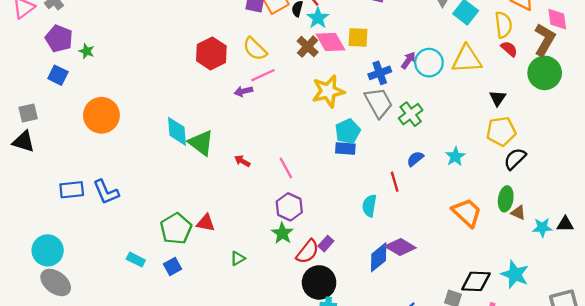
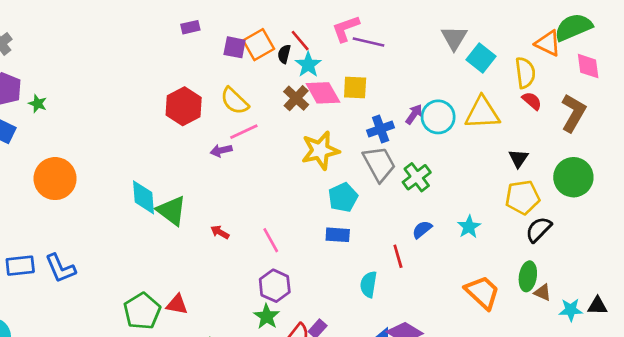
brown L-shape: (545, 40) -> (573, 113), moved
green circle: (545, 73) -> (573, 177), moved
blue rectangle: (345, 148) -> (338, 235), moved

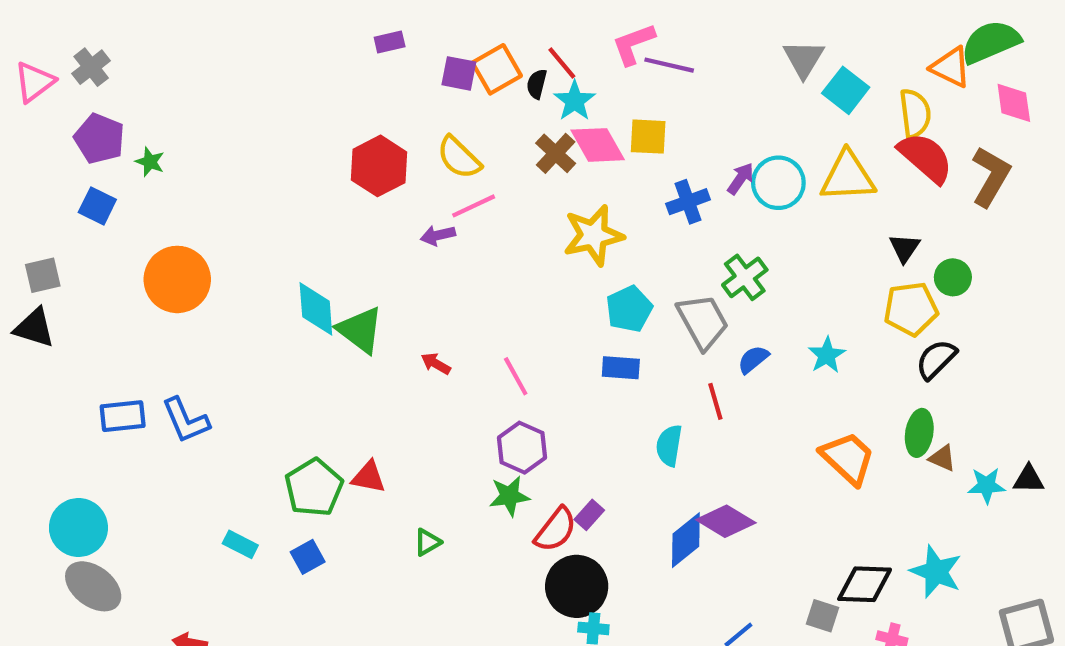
red semicircle: (532, 101) -> (926, 158), size x1.8
gray trapezoid: (379, 164) -> (703, 322), moved
green circle: (573, 177) -> (953, 277), moved, size x0.6
green star: (267, 317) -> (509, 496), turned 30

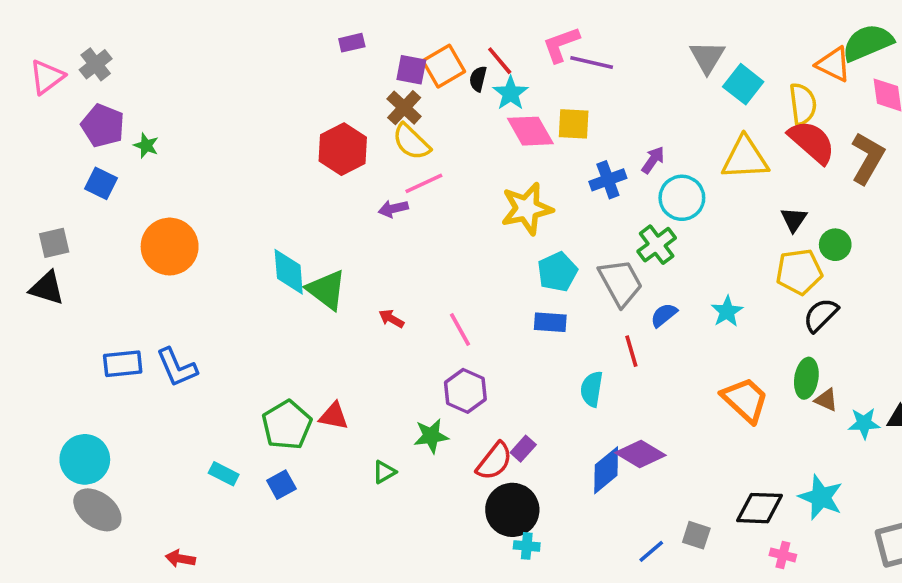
brown cross: (556, 153) -> (404, 108), moved
cyan circle: (778, 183) -> (682, 198), moved
green star: (509, 496) -> (431, 436), moved
gray square: (823, 616) -> (696, 535), moved

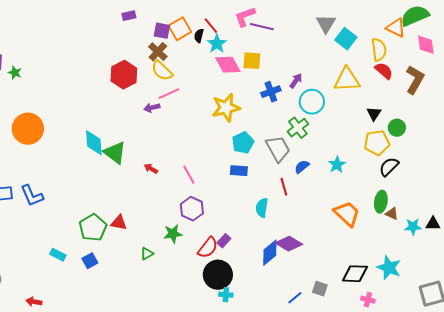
red semicircle: (812, 142) -> (384, 71), size x0.7

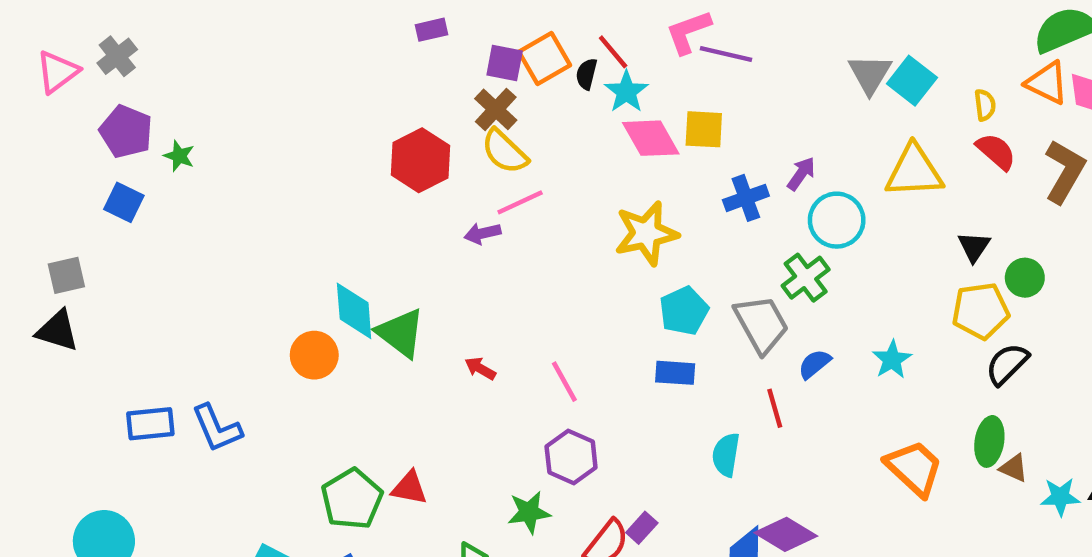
gray triangle: (326, 24) -> (870, 74), moved
orange triangle: (396, 28) -> (1047, 83), moved
yellow semicircle: (379, 50) -> (985, 105), size x0.6
orange circle: (28, 129) -> (314, 355), moved, size x0.7

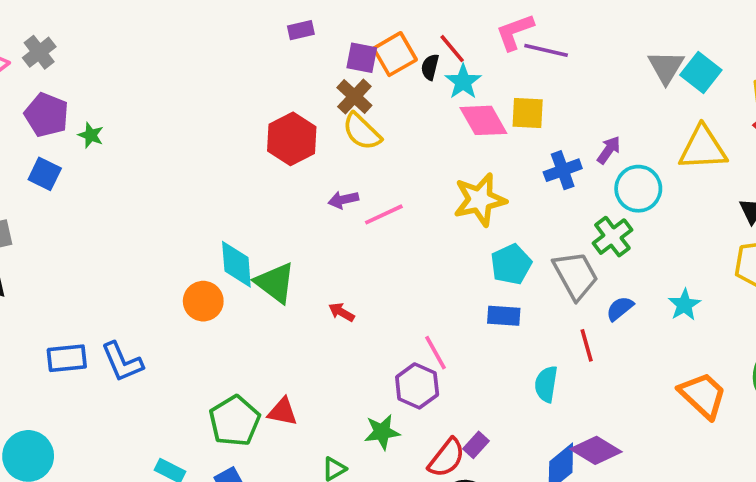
pink line: (520, 202) -> (384, 214), moved
pink line: (564, 382) -> (435, 353), moved

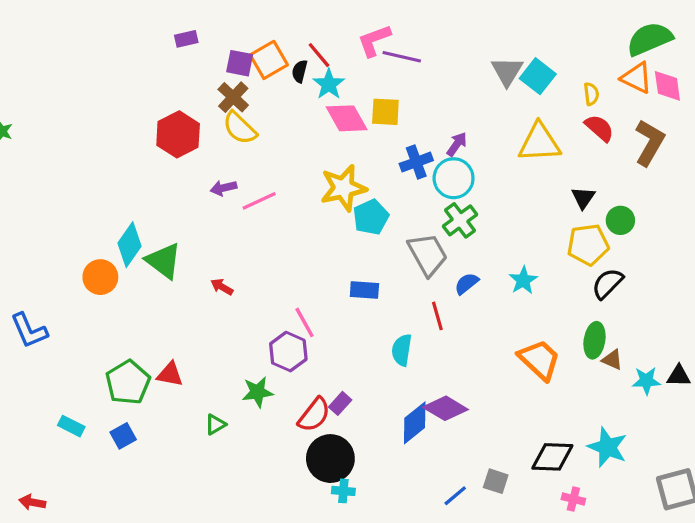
cyan circle: (638, 189) -> (454, 178), moved
cyan diamond: (236, 264) -> (130, 245), turned 39
cyan pentagon: (511, 264) -> (371, 217), moved

